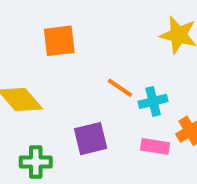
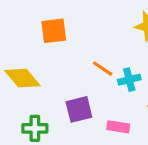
pink rectangle: (155, 146) -> (118, 127), moved

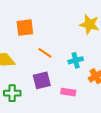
orange line: (103, 69) -> (45, 53), moved

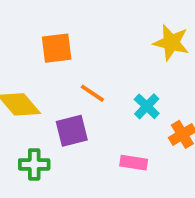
cyan cross: (76, 60) -> (147, 106), turned -32
purple square: (42, 80) -> (72, 131), moved

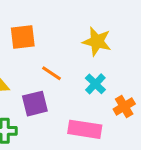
yellow star: (171, 43) -> (97, 41), moved
pink rectangle: (134, 163) -> (85, 129), size x1.5

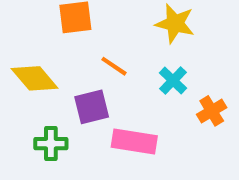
pink rectangle: (85, 129) -> (134, 141), moved

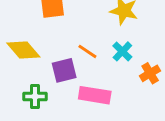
orange line: (114, 66) -> (87, 51), moved

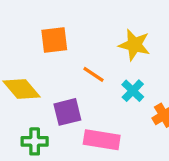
orange line: (87, 51) -> (94, 74), moved

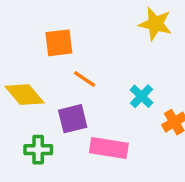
yellow star: (134, 45) -> (155, 24), moved
orange line: (94, 74) -> (85, 79), moved

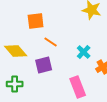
pink rectangle: (109, 148) -> (78, 87), moved, turned 60
green cross: (38, 150) -> (15, 84), moved

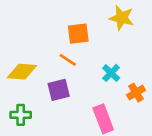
orange square: (36, 21) -> (78, 34), moved
yellow diamond: (16, 51) -> (22, 72), turned -45

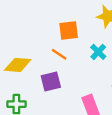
cyan cross: (111, 73) -> (98, 52), moved

